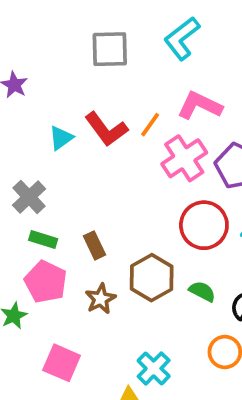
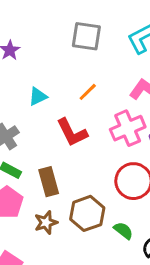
orange line: (150, 125) -> (88, 92), moved
red L-shape: (106, 129) -> (72, 133), moved
brown rectangle: (94, 245) -> (49, 182), size x1.4

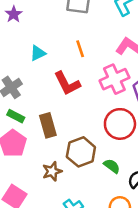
orange line: (88, 92) -> (80, 49), turned -63
brown star: (46, 223) -> (52, 171), moved

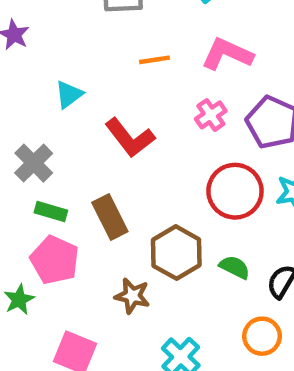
orange line: (80, 49) -> (154, 60), moved, turned -70
pink cross: (114, 79) -> (211, 115), size x0.6
brown star: (52, 171) -> (132, 296), turned -30

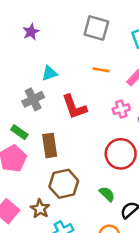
gray cross: (34, 163) -> (33, 99), moved
brown hexagon: (176, 253) -> (64, 184), moved
brown star: (132, 296) -> (40, 209), moved

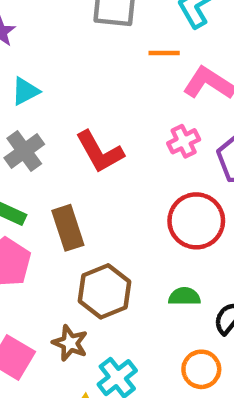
orange line: (101, 70) -> (164, 53), moved
cyan triangle: (50, 73) -> (25, 91), moved
green semicircle: (107, 194) -> (184, 296), turned -35

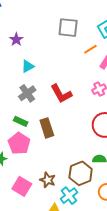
orange line: (164, 53) -> (90, 49), turned -32
brown hexagon: (104, 291) -> (81, 173), moved

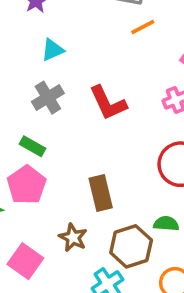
orange line: (90, 49) -> (143, 27), moved
brown rectangle: (47, 128) -> (101, 193), moved
brown star: (48, 180) -> (73, 237), moved

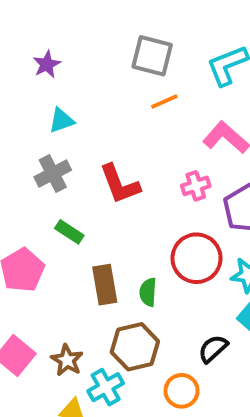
green rectangle: (32, 146) -> (69, 232), moved
green semicircle: (166, 224) -> (148, 292), moved, turned -95
brown star: (73, 237) -> (67, 360), moved

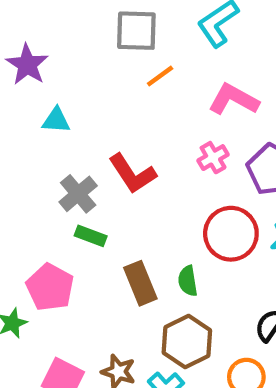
purple star: (47, 64) -> (27, 65), size x1.4
cyan triangle: (62, 120) -> (56, 120), turned 36
gray cross: (53, 174) -> (78, 194), moved

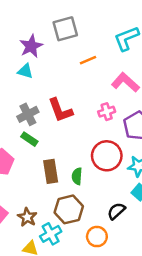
gray square: (136, 31) -> (65, 29), moved, turned -30
purple star: (27, 65) -> (31, 46), moved

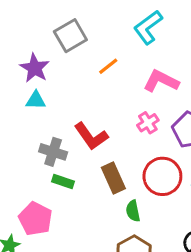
gray cross: (28, 114) -> (53, 152), turned -30
brown rectangle: (51, 171) -> (113, 178), moved

